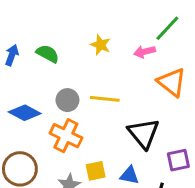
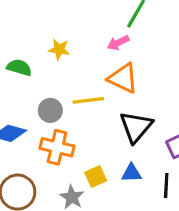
yellow star: (100, 45) -> (59, 49), moved
orange triangle: (172, 82) -> (123, 78), moved
black triangle: (143, 133) -> (136, 127), turned 32

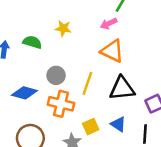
yellow line: (88, 100) -> (87, 83), moved, turned -65
black triangle: (136, 127) -> (122, 89), turned 44
blue triangle: (131, 173) -> (118, 124), turned 35

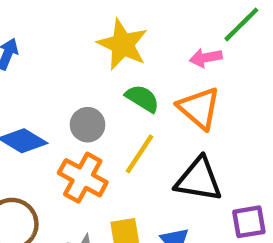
yellow star: (63, 28) -> (123, 44), size x1.6
green semicircle: (32, 42) -> (142, 98), moved

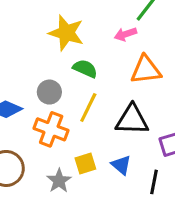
orange triangle: (199, 108) -> (146, 70), moved, turned -40

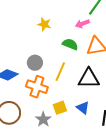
yellow star: (66, 33) -> (44, 24), size x0.6
green semicircle: (85, 69) -> (70, 44), moved

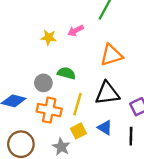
pink arrow: (82, 24) -> (76, 31), moved
green semicircle: (70, 44) -> (66, 73), moved
yellow line: (60, 72) -> (77, 104), moved

